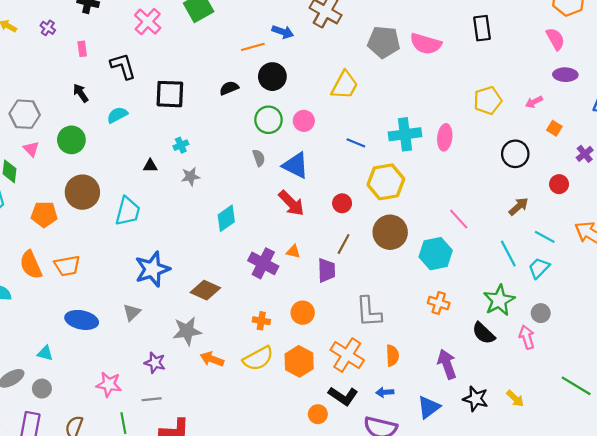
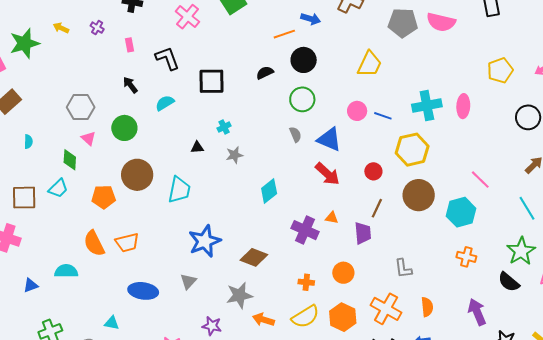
pink circle: (304, 121) -> (357, 111), moved
gray L-shape: (369, 312) -> (403, 268), size x0.7

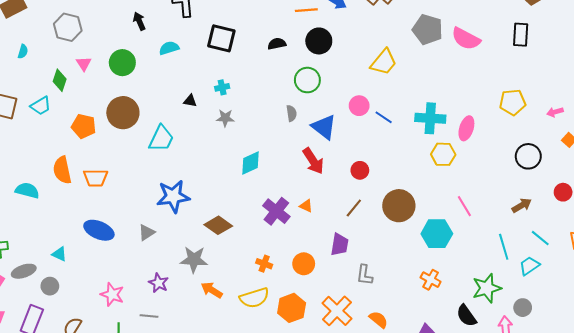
gray hexagon: (81, 107) -> (68, 27), moved
yellow hexagon: (412, 150) -> (443, 154), moved, size x0.7
purple trapezoid: (363, 233) -> (340, 245), moved
orange semicircle: (427, 307) -> (378, 320), turned -60

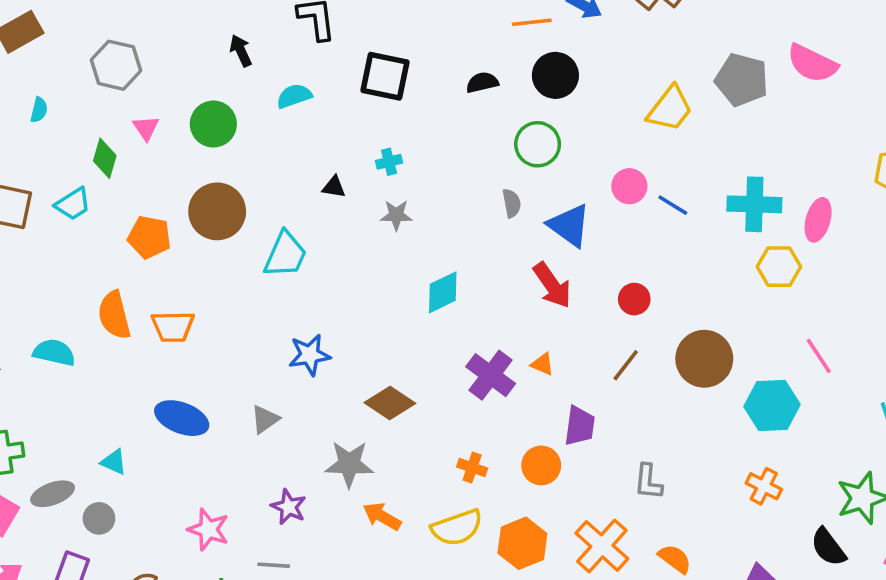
gray pentagon: (428, 29) -> (742, 80), moved
blue star: (173, 196) -> (310, 355), size x0.7
purple trapezoid: (340, 245) -> (580, 426), moved

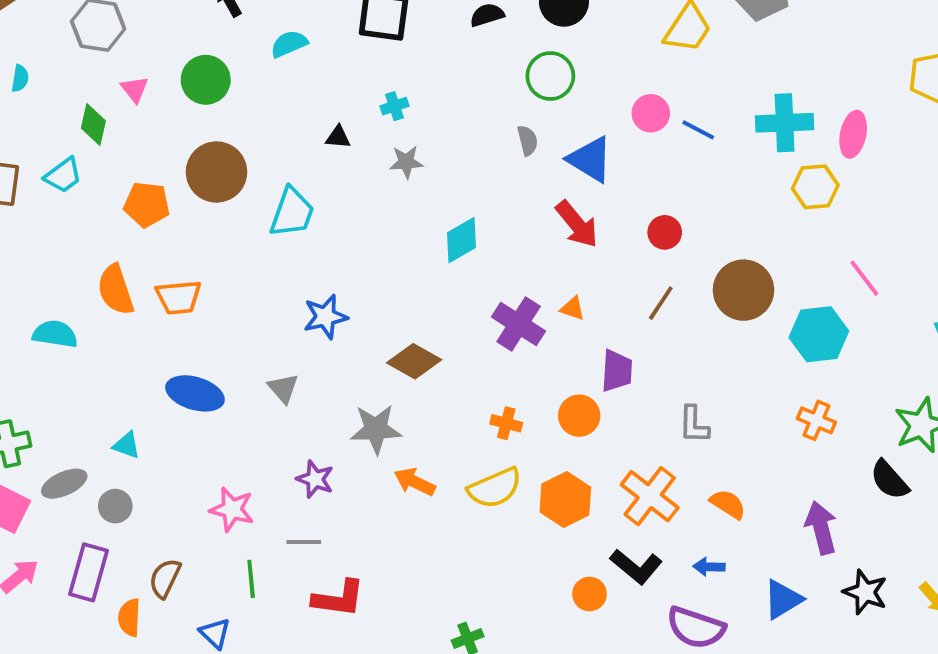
gray triangle: (265, 419) -> (283, 388), turned -32

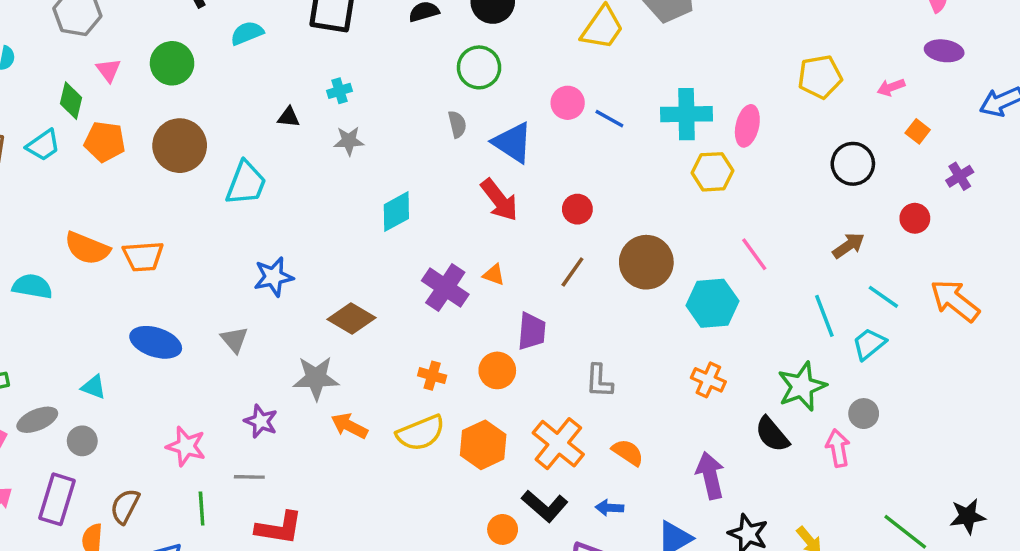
orange pentagon: (147, 204) -> (105, 142), moved
orange semicircle: (116, 290) -> (87, 248), turned -51

